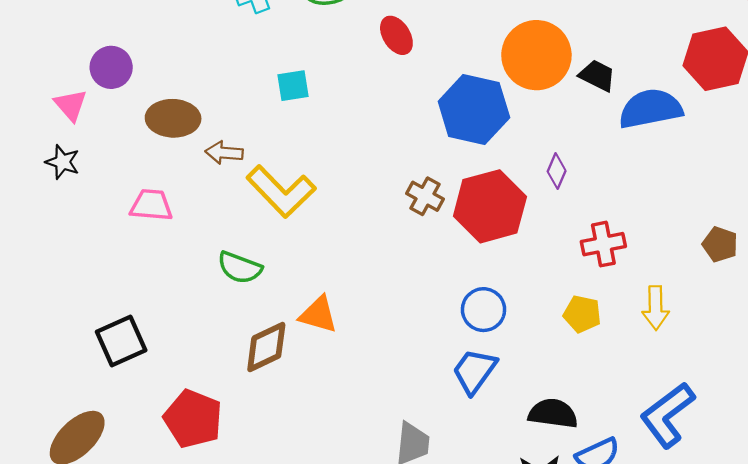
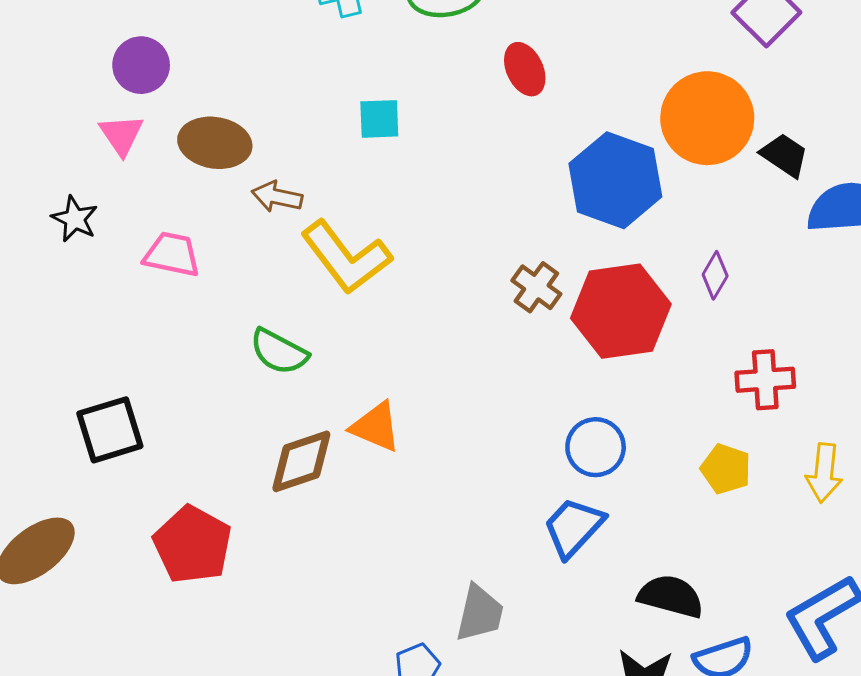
pink triangle: (71, 105) -> (121, 135), moved
black star: (63, 162) -> (75, 219), moved

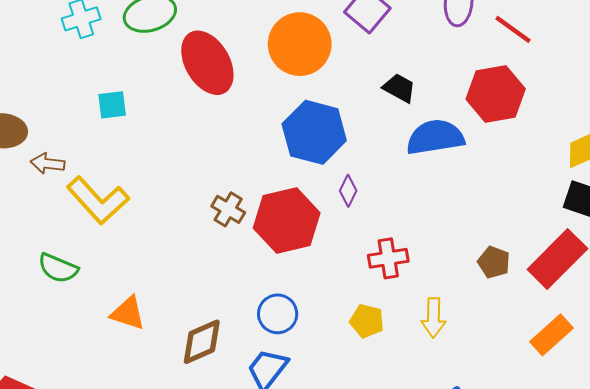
red ellipse: (525, 69) -> (207, 63), size x1.8
orange circle: (707, 118) -> (300, 44), moved
black trapezoid: (785, 155) -> (399, 88), moved
blue hexagon: (615, 180) -> (314, 132), moved
brown diamond: (301, 461) -> (202, 342), moved

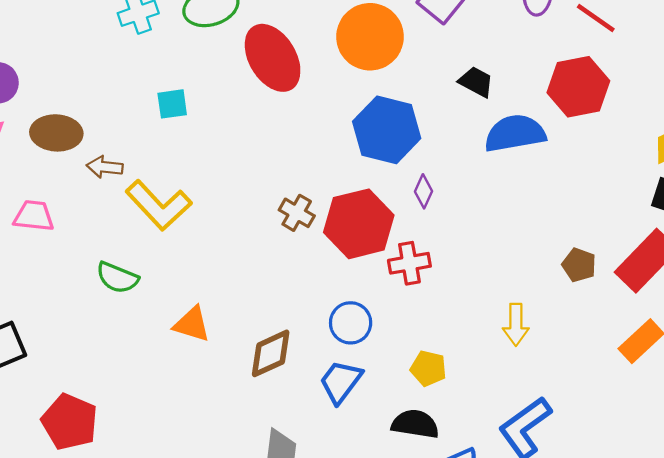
red cross: (388, 258) -> (409, 263), moved
yellow pentagon: (367, 321) -> (428, 368), moved

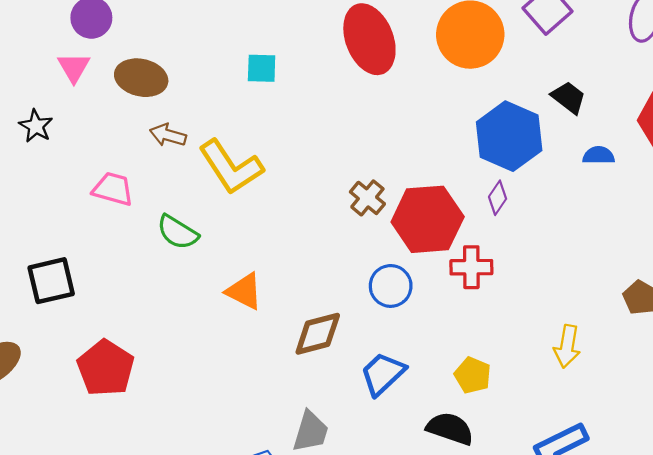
blue hexagon: (387, 130) -> (509, 136), moved
blue semicircle: (515, 133) -> (599, 155), size x0.5
brown arrow: (105, 167) -> (168, 135), moved
pink trapezoid: (34, 216) -> (113, 189), moved
blue circle: (351, 323) -> (391, 286), moved

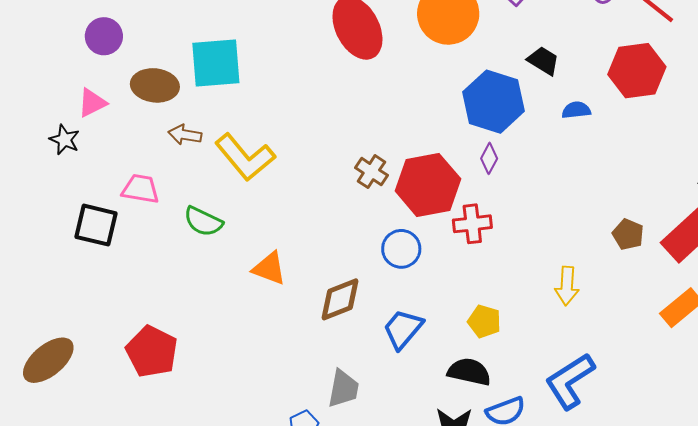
pink triangle: (74, 67) -> (92, 103), moved, turned 40
cyan square: (262, 68) -> (216, 63), moved, size x1.8
black square: (51, 281) -> (96, 225), moved, turned 33

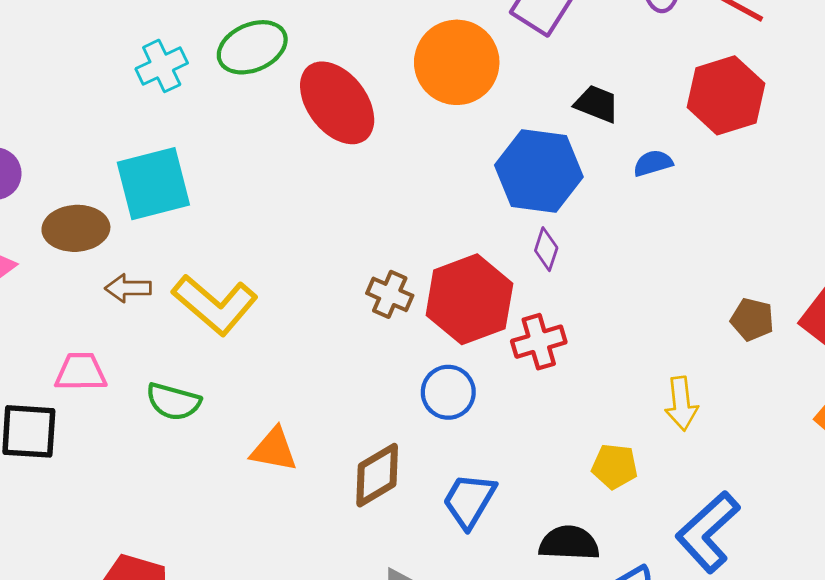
yellow pentagon: (484, 321) -> (615, 466), moved

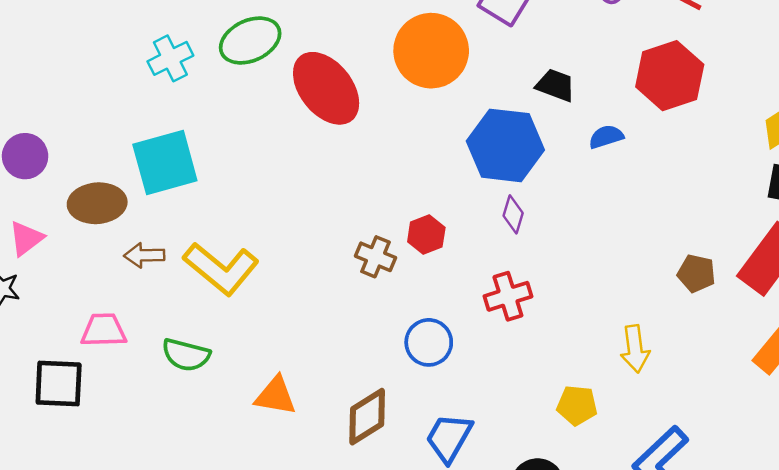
red hexagon: (469, 299) -> (426, 235), moved, size x0.5

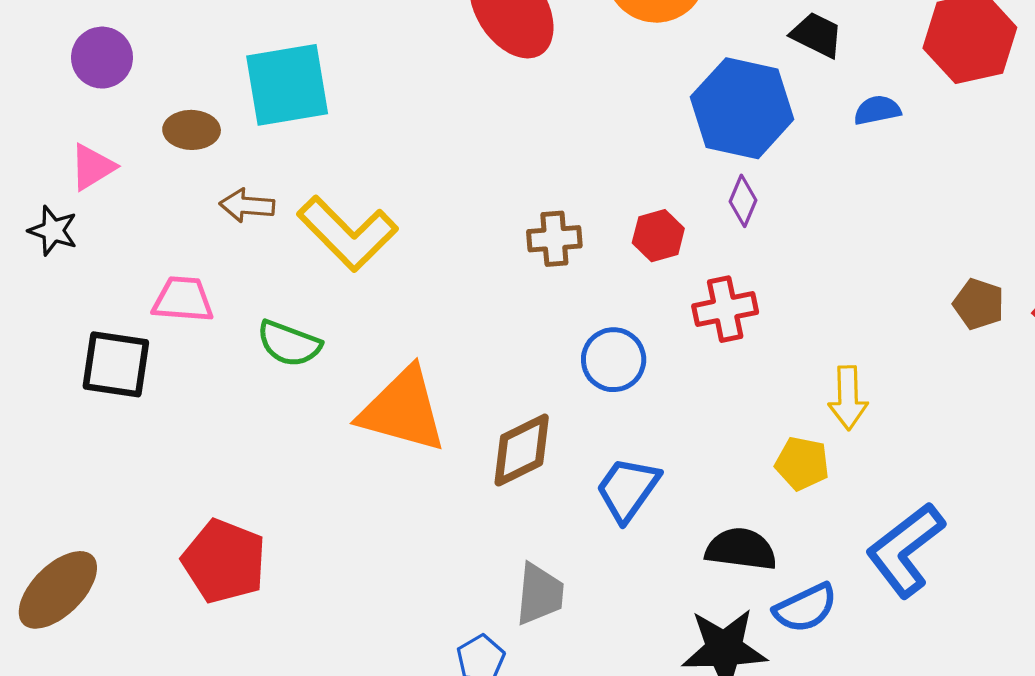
brown ellipse: (97, 203) -> (192, 130), size x0.7
red hexagon: (426, 235) -> (658, 236), moved
brown cross: (376, 257) -> (554, 239), turned -33
yellow arrow: (635, 349) -> (848, 398), moved
orange triangle: (276, 396) -> (403, 410), size x1.6

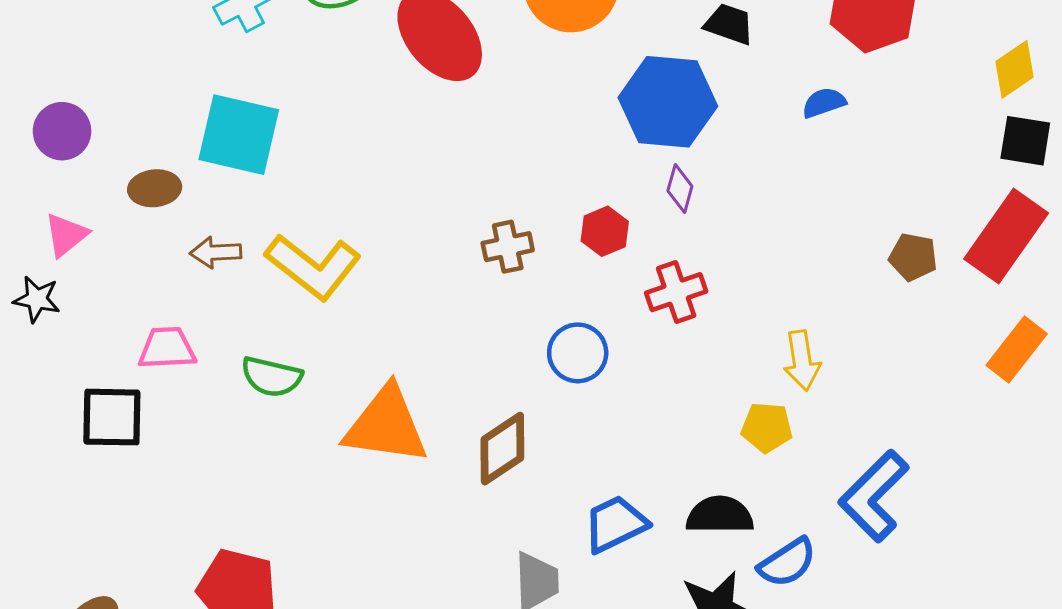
cyan square: (287, 85) -> (239, 135), turned 30
blue semicircle: (877, 110) -> (824, 103), moved
blue trapezoid: (628, 489) -> (615, 524), moved, turned 36

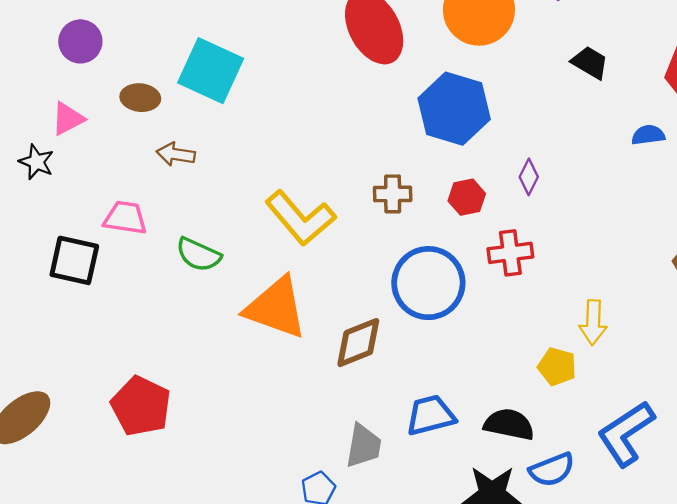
blue hexagon: (668, 102) -> (454, 109), moved
yellow L-shape: (313, 267) -> (300, 218), moved
blue circle: (578, 353) -> (428, 283), size x1.6

